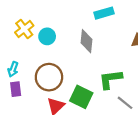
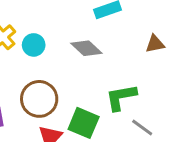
gray diamond: (86, 41) -> (86, 48), turned -50

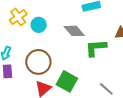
green L-shape: (121, 97) -> (96, 48), moved

